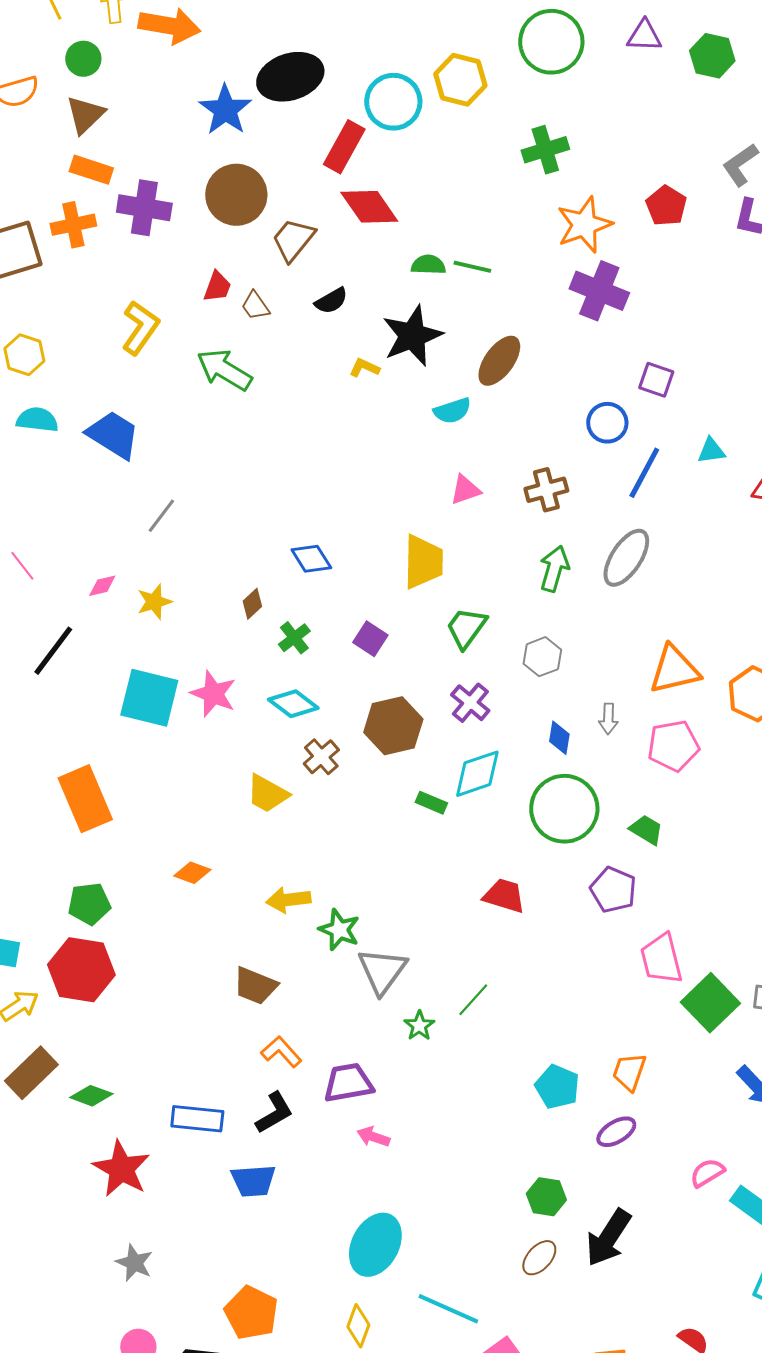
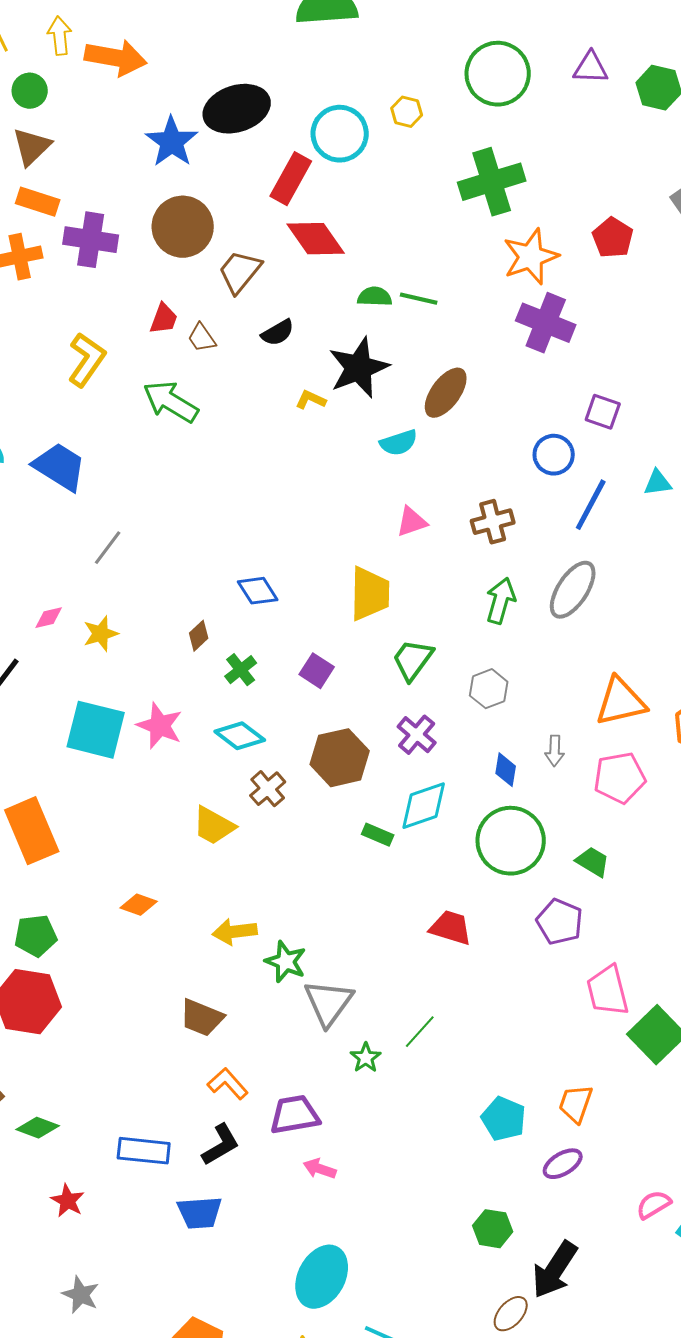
yellow hexagon: (460, 80) -> (407, 112), size x0.6
green cross: (545, 150) -> (492, 182), size x1.4
red star: (121, 1169) -> (68, 1201), size x0.6
brown ellipse: (539, 1258) -> (511, 1314), moved

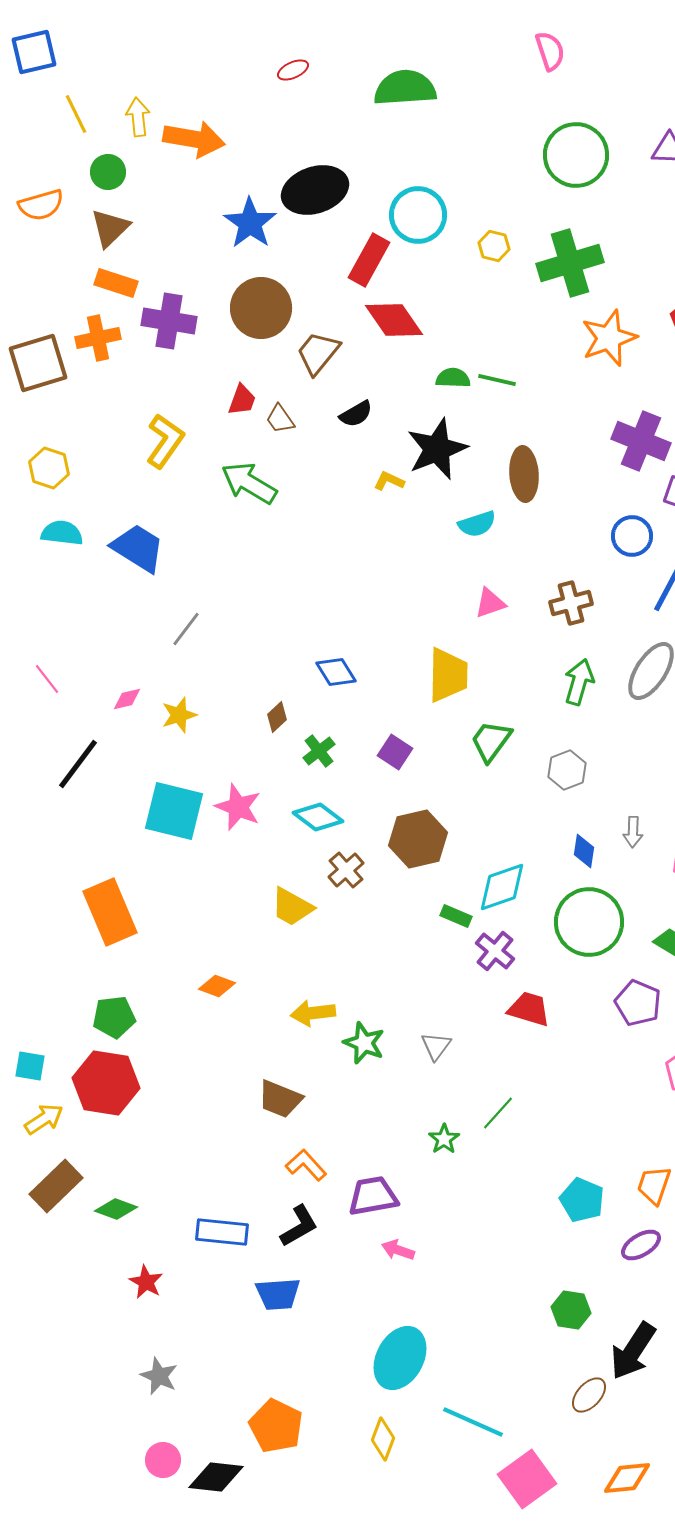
yellow hexagon: (407, 112) -> (494, 246), moved
purple cross: (546, 323) -> (641, 441), moved
brown ellipse: (446, 393) -> (524, 474), turned -40
purple cross: (417, 735) -> (495, 951), moved
gray triangle: (329, 1003) -> (436, 1046), moved, size x0.6

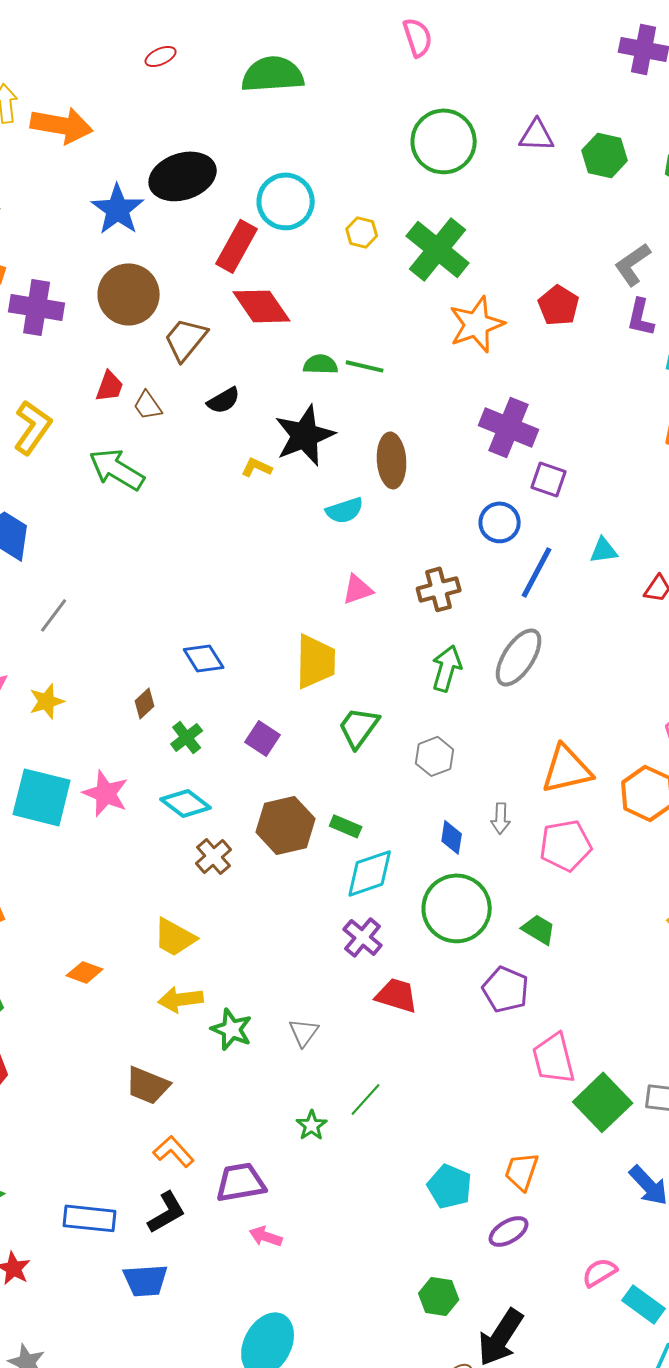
green cross: (570, 263) -> (438, 249), turned -34
yellow trapezoid: (292, 907) -> (175, 937), moved
green rectangle: (456, 916) -> (346, 826), moved

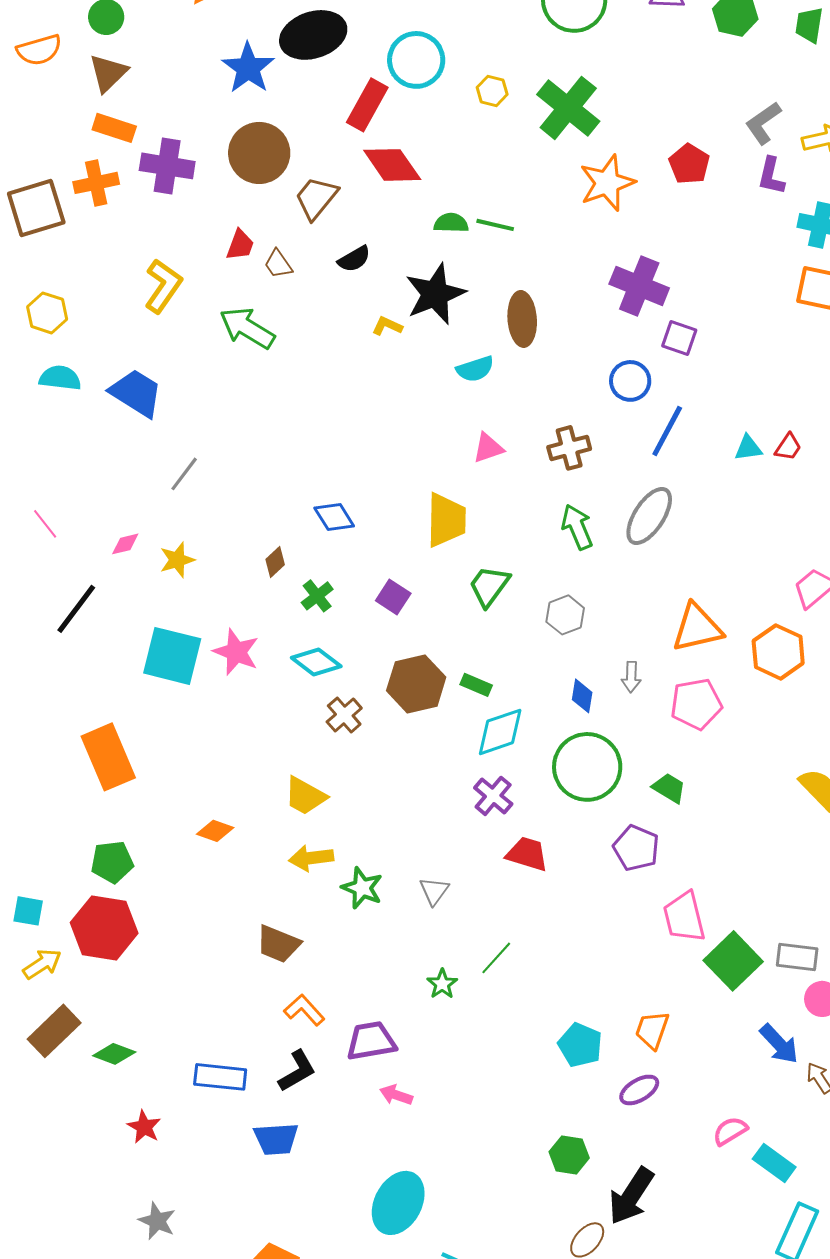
cyan triangle: (604, 550) -> (748, 448), moved
green arrow: (447, 668) -> (577, 527), turned -39

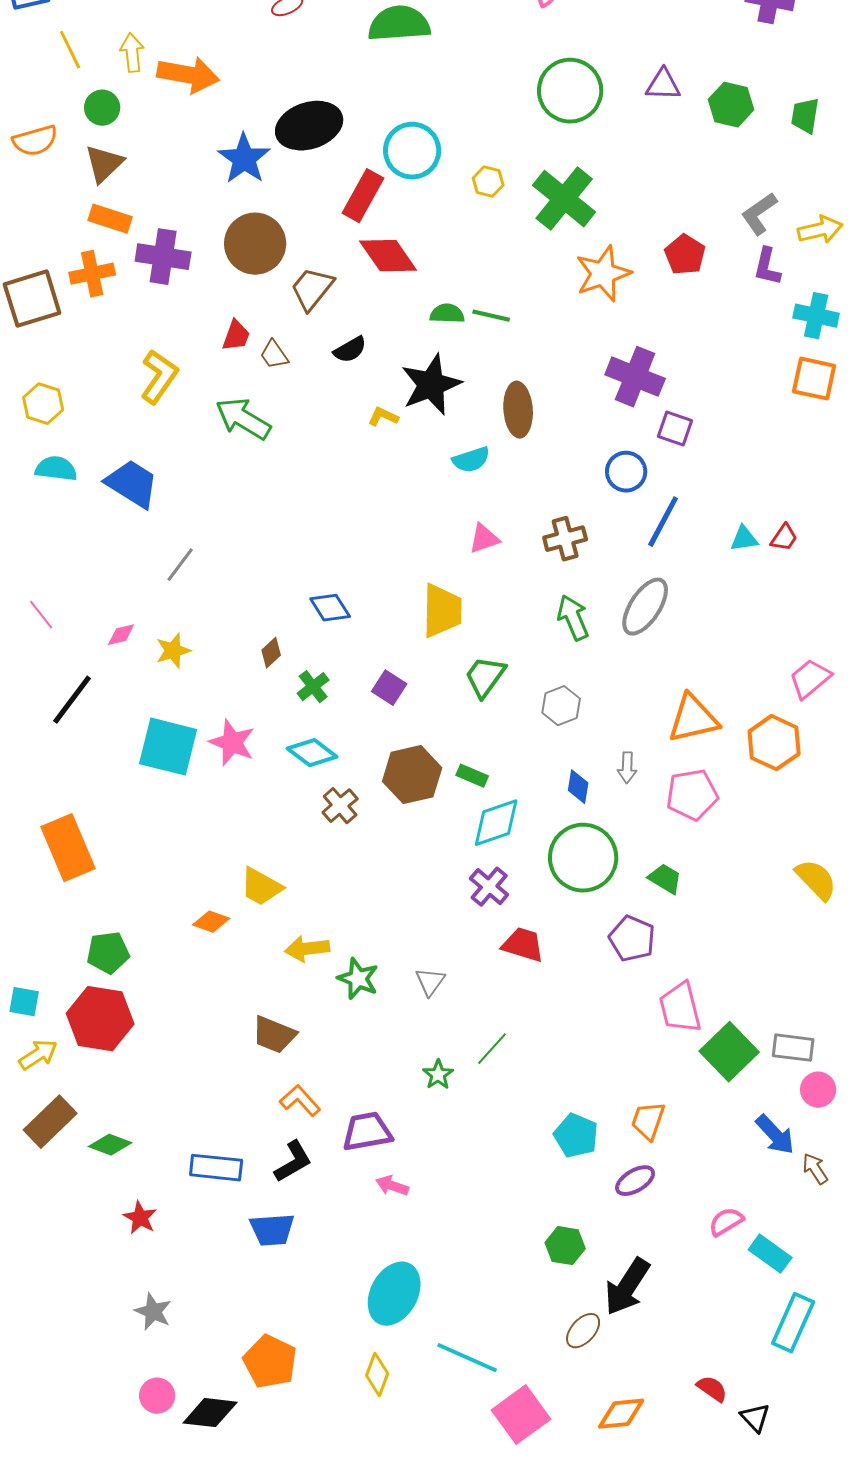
orange rectangle: (108, 757) -> (68, 848), moved
yellow trapezoid: (305, 796) -> (261, 887), moved

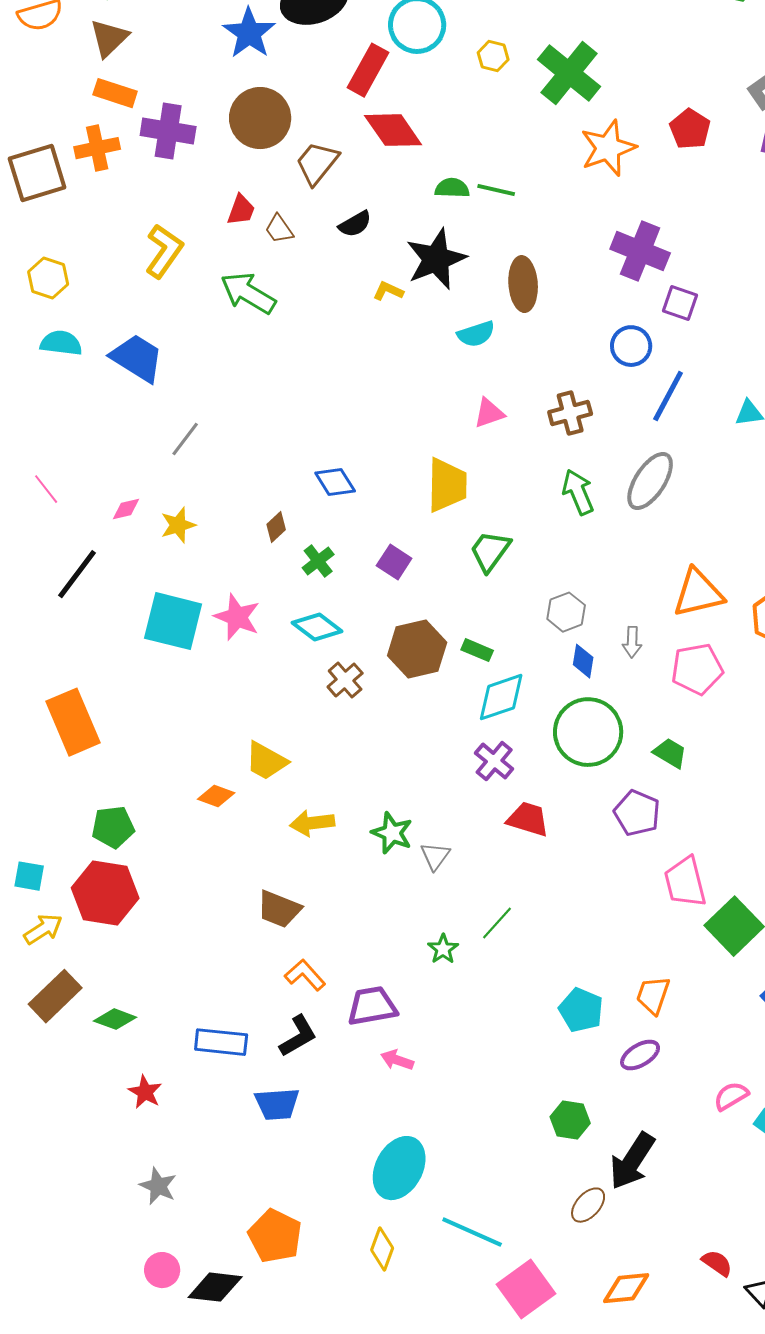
gray hexagon: (561, 706) -> (566, 612), moved
green star: (358, 979) -> (392, 833), moved

